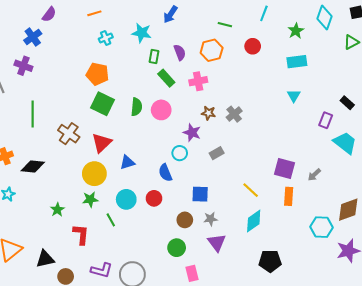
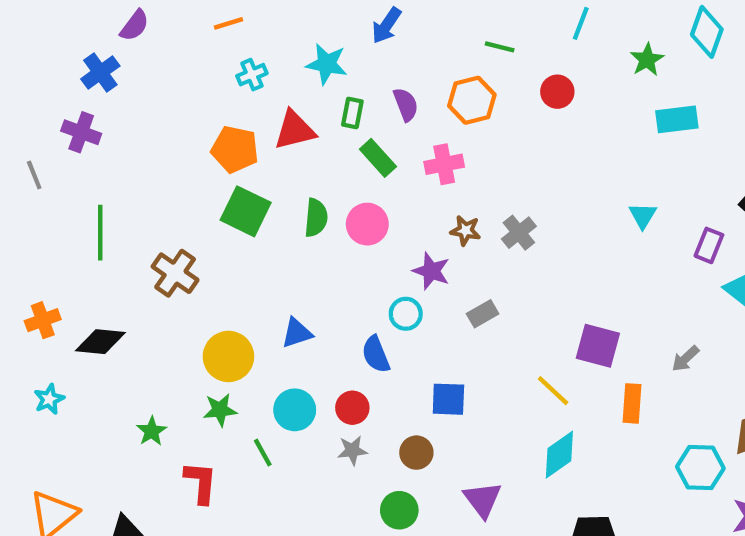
cyan rectangle: (297, 62) -> (677, 119), moved
cyan triangle: (294, 96) -> (643, 216), moved
red triangle: (102, 143) -> (295, 130), moved, turned 30
purple square: (284, 169) -> (598, 346), moved
gray star: (211, 219) -> (352, 450), moved

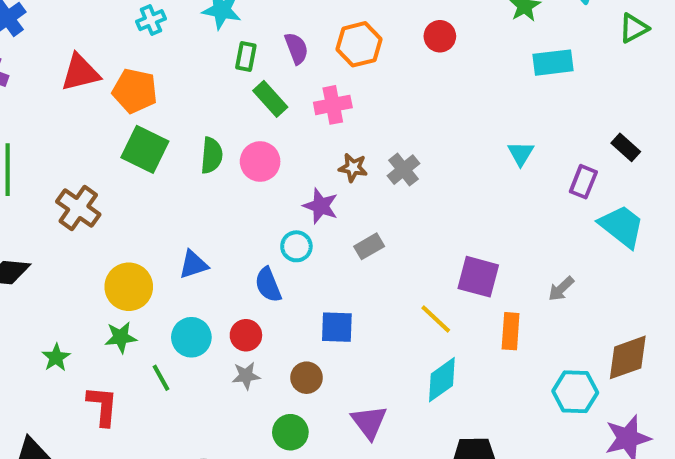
red triangle: (295, 130) -> (80, 73), moved

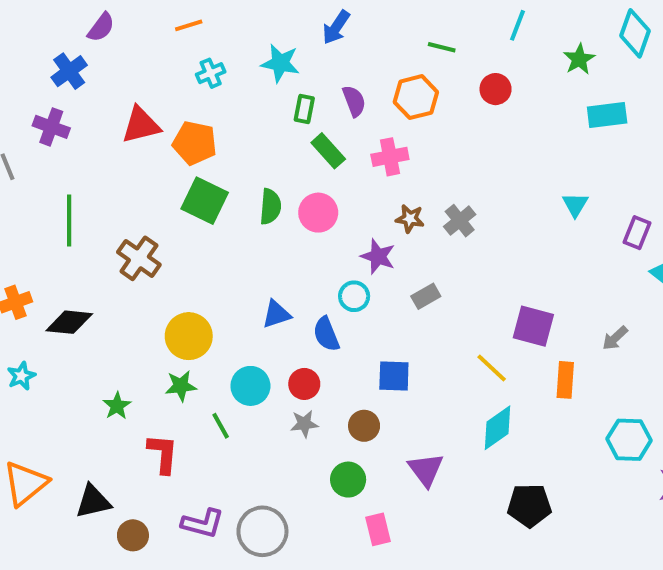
blue triangle: (193, 265) -> (276, 314), moved

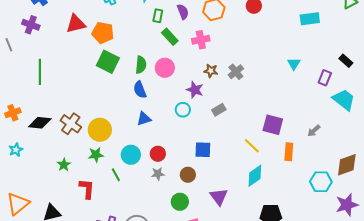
brown cross: (139, 258) -> (71, 124), moved
blue semicircle: (326, 334) -> (140, 90), moved

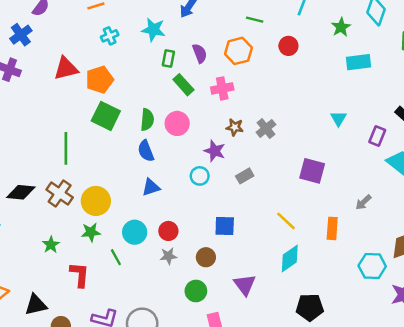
orange pentagon: (103, 33) -> (100, 80), turned -30
green line: (40, 72) -> (66, 148), moved
purple square: (273, 125) -> (312, 171), moved

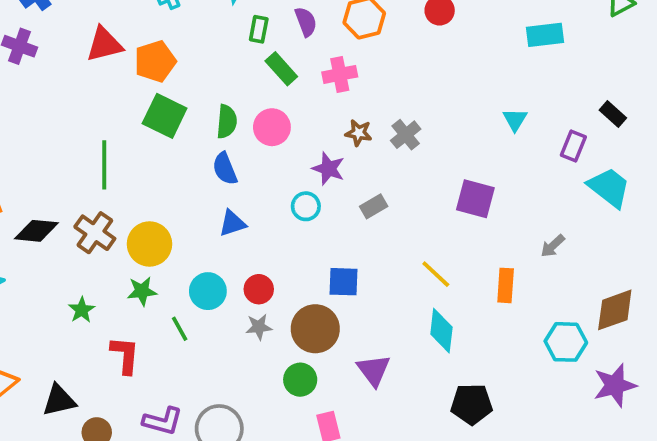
brown circle: (206, 257) -> (315, 329), size x1.6
cyan diamond: (290, 258) -> (441, 331), turned -48

